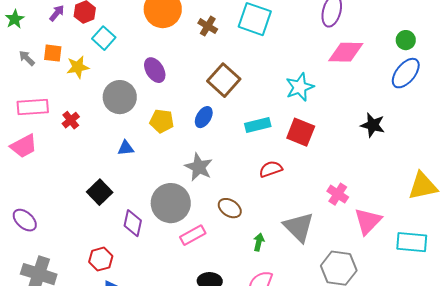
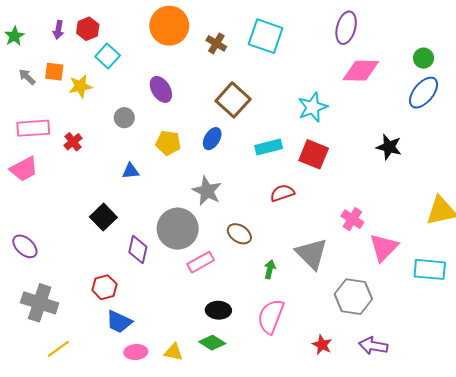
purple arrow: (57, 13) -> (58, 30), turned 150
gray circle: (120, 97) -> (124, 118), size x0.6

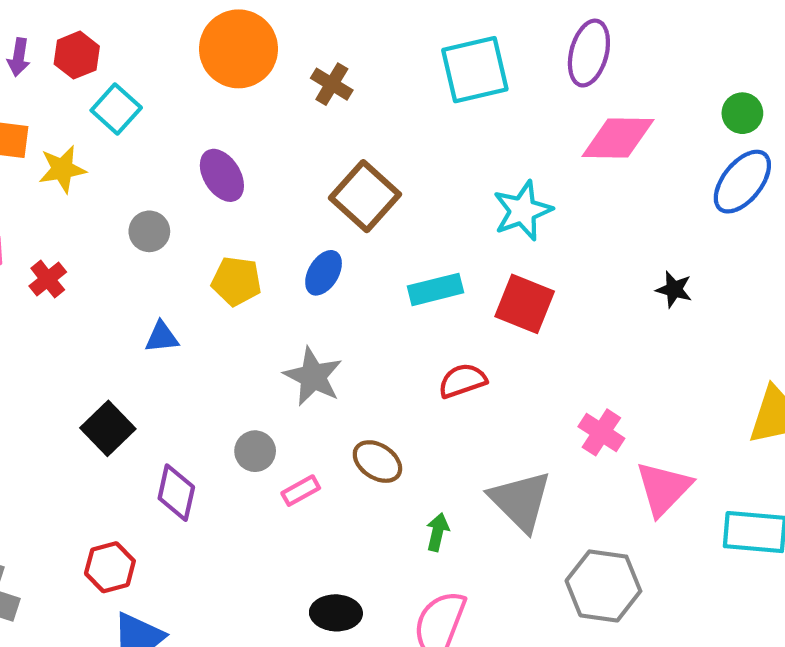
cyan square: (266, 36) -> (475, 70), moved, turned -32
black star: (389, 147) -> (674, 289), size x0.7
gray circle: (178, 229) -> (255, 451), size x0.5
pink rectangle: (201, 262) -> (301, 491), moved, size x0.7

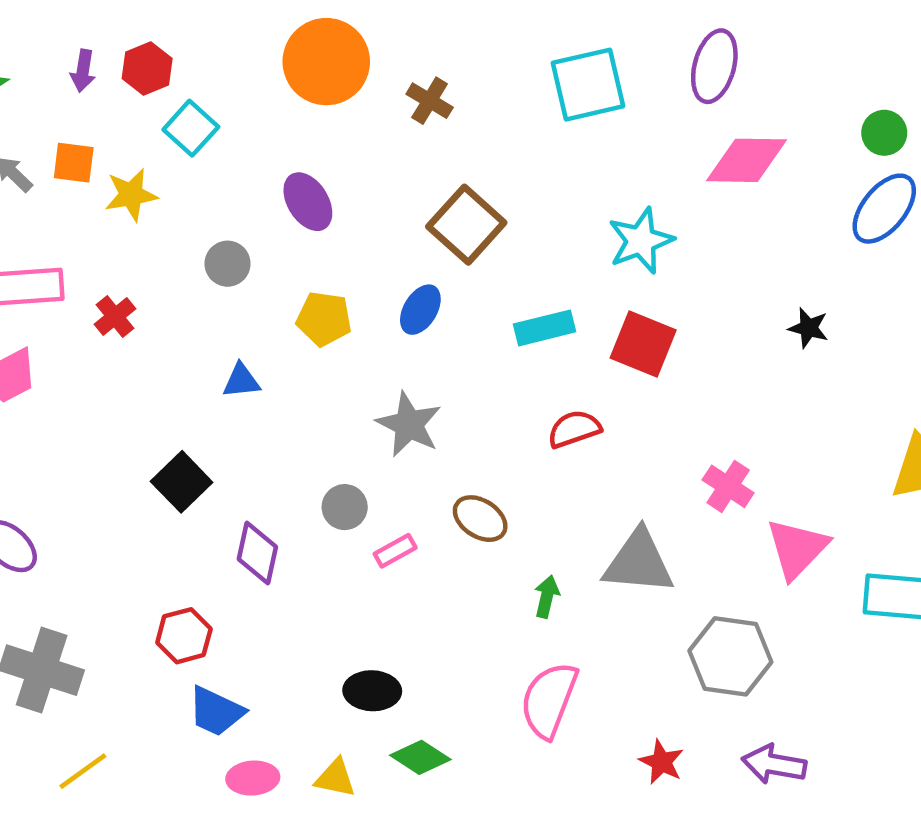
gray triangle: (521, 501) -> (639, 562), turned -40
black ellipse: (336, 613) -> (372, 691), moved

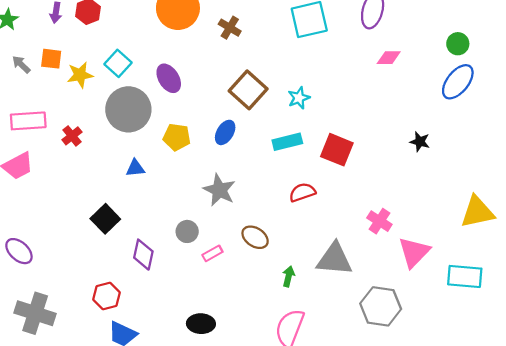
cyan square: (191, 128) -> (118, 63), moved
pink diamond: (746, 160) -> (389, 58), size x0.6
cyan star: (641, 241) -> (299, 98), moved, size x0.7
gray circle: (228, 264) -> (128, 109), size x2.0

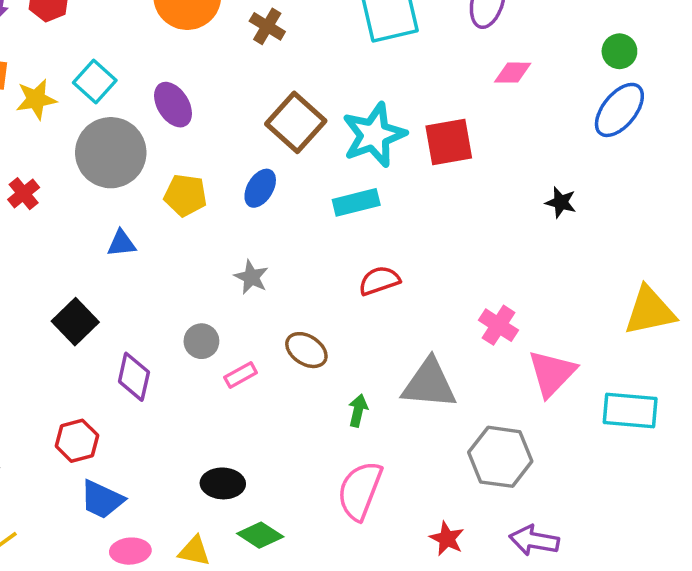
cyan star: (299, 98) -> (374, 135), size x1.8
red square: (337, 150) -> (449, 142), moved, turned -32
gray star: (219, 190) -> (251, 277), size x0.7

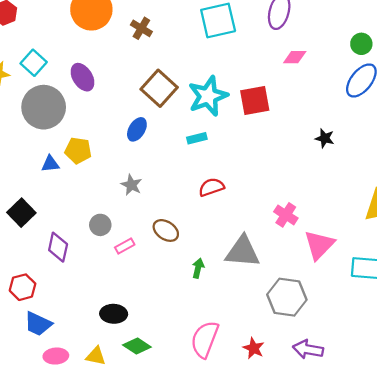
yellow pentagon: (185, 195) -> (78, 150), moved
cyan rectangle: (356, 202) -> (197, 138), size x0.7
pink semicircle: (360, 491) -> (205, 339), moved

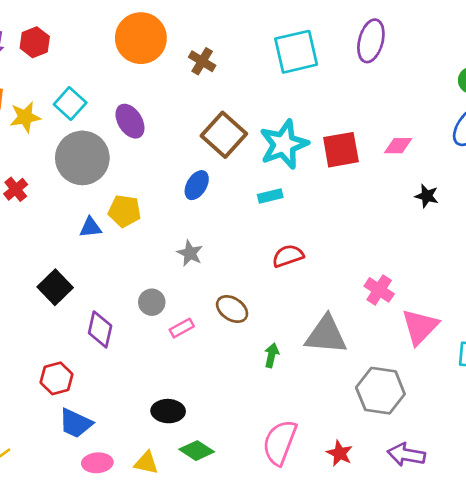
pink diamond: (295, 57) -> (398, 146), moved

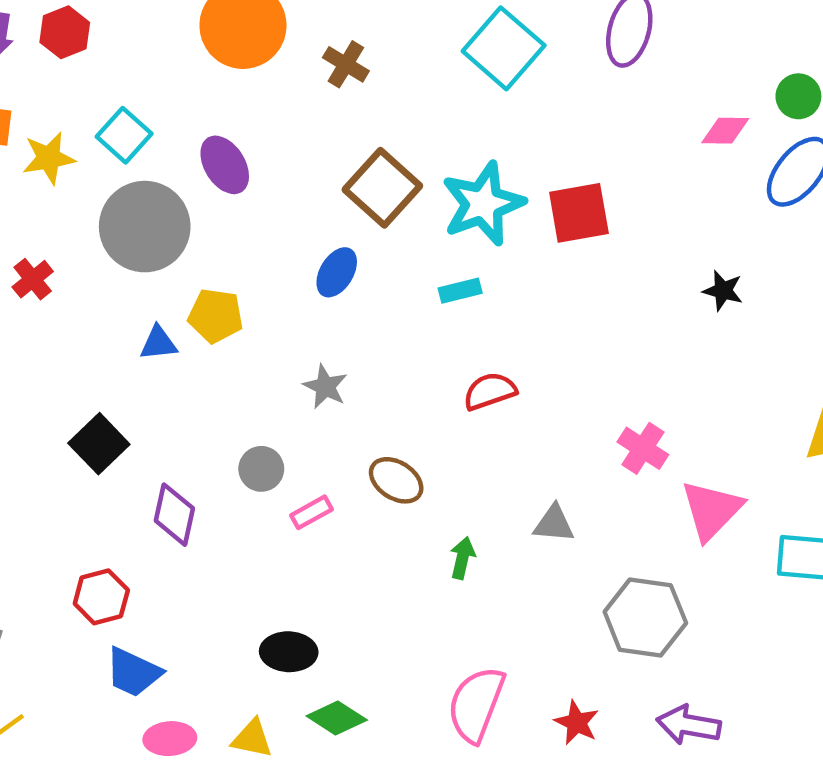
cyan square: (296, 52) -> (504, 48), turned -36
pink diamond: (398, 146) -> (725, 131), moved
gray triangle: (326, 335) -> (554, 524), size x0.6

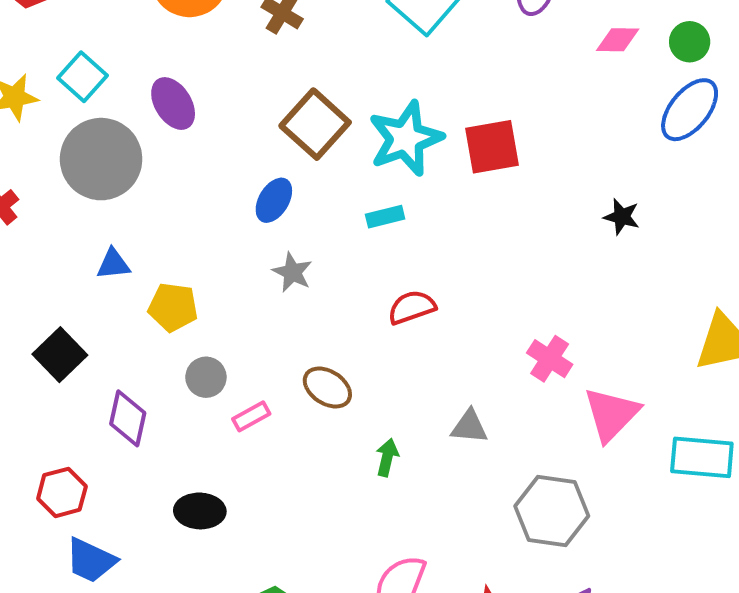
pink diamond: (725, 131) -> (618, 40), moved
yellow pentagon: (216, 316) -> (173, 307), moved
gray star: (325, 387) -> (292, 272), moved
black ellipse: (289, 652) -> (200, 511), moved

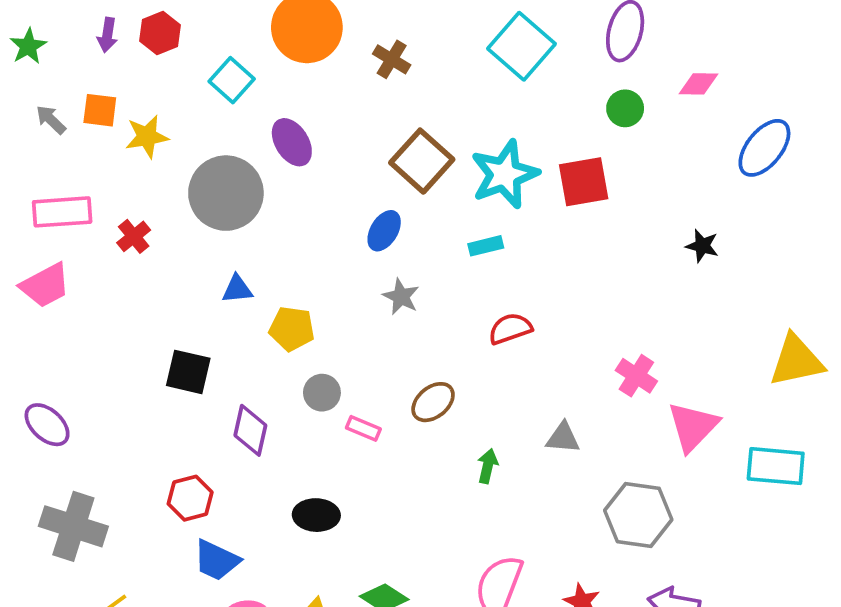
green circle: (690, 42) -> (625, 108), moved
cyan square: (83, 77) -> (232, 80), moved
black square: (60, 355) -> (188, 372), turned -33
brown ellipse: (327, 388) -> (433, 402), turned -72
pink rectangle: (251, 416) -> (363, 428), turned 52

